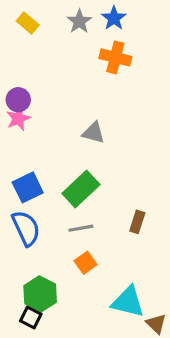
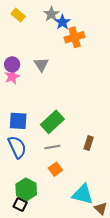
blue star: (114, 18) -> (62, 22), moved
orange cross: (115, 57) -> (75, 37), turned -30
gray triangle: (93, 133) -> (41, 64), moved, turned 42
blue square: (28, 187) -> (18, 121), turned 30

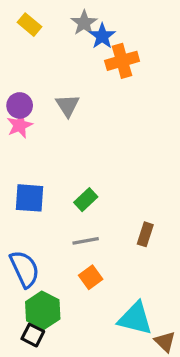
green rectangle: (52, 122) -> (86, 200), size x0.6
blue semicircle: (17, 147) -> (25, 269), moved

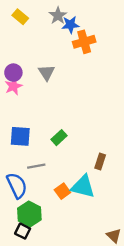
blue star: (102, 36) -> (70, 25), turned 30
gray line: (86, 241) -> (36, 166), moved
cyan triangle: (135, 319) -> (83, 187), moved

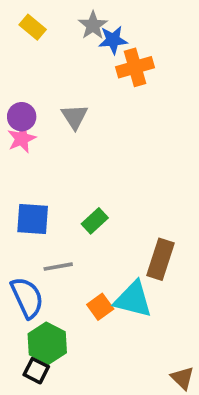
brown rectangle: (100, 162) -> (161, 259), size x1.5

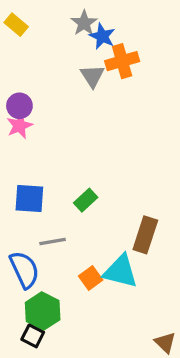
yellow rectangle: (33, 27) -> (16, 25), moved
blue star: (113, 40) -> (102, 36), turned 30
gray triangle: (75, 117) -> (92, 76), moved

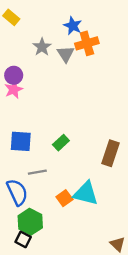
gray star: (84, 23) -> (42, 47), moved
brown rectangle: (145, 235) -> (111, 153), moved

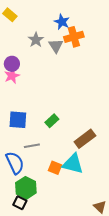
brown rectangle: (111, 153) -> (85, 139), moved, turned 35
orange square: (64, 198) -> (55, 168), turned -32

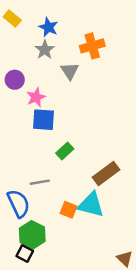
blue star: (62, 22) -> (48, 27), moved
gray triangle: (56, 46) -> (70, 71), moved
pink star: (12, 76) -> (36, 97), moved
blue square: (18, 120) -> (43, 120), moved

